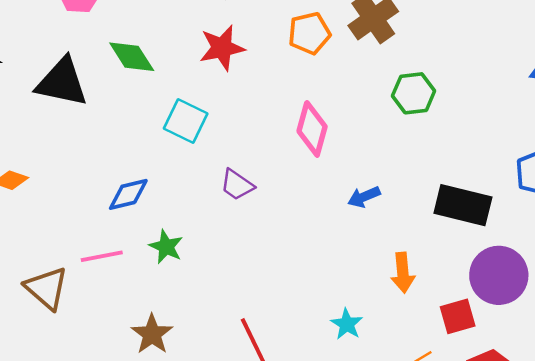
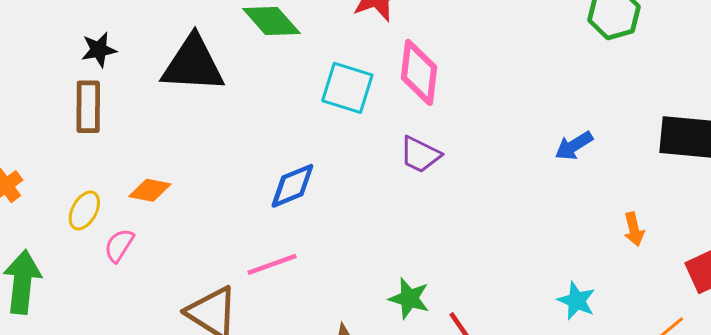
pink diamond: (312, 129) -> (419, 72), moved
green star: (166, 247) -> (409, 298), moved
orange arrow: (403, 273) -> (634, 229), size x0.7

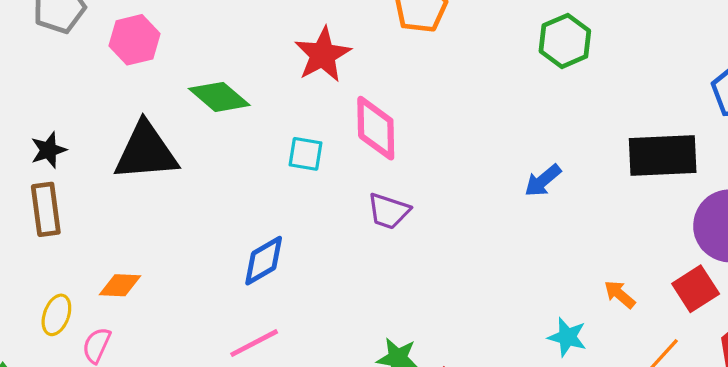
cyan square: (347, 88) -> (305, 154), size x0.7
orange arrow: (634, 229) -> (620, 294), moved, turned 152

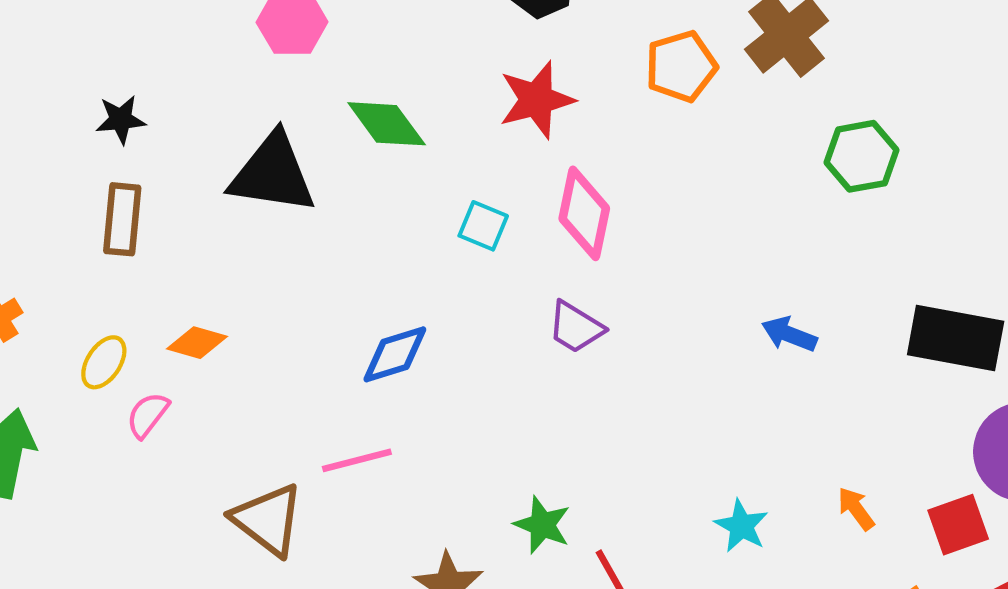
black star: (49, 150) -> (121, 119), moved
blue arrow: (543, 181) -> (789, 334), turned 48
cyan star: (567, 337) -> (741, 526), moved

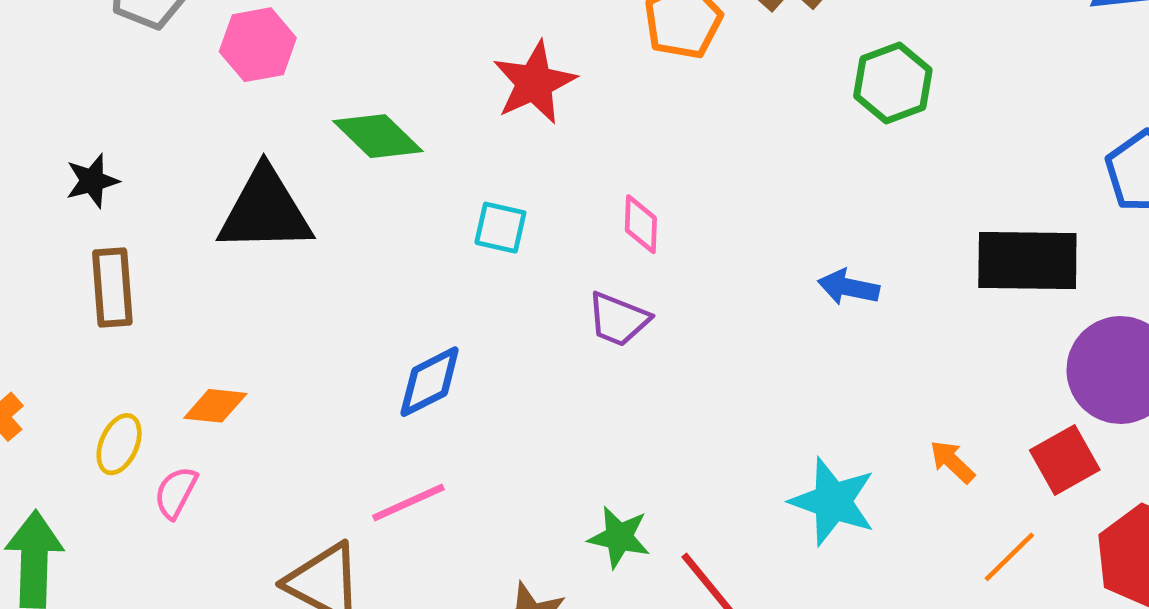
pink diamond: (584, 213) -> (641, 224), moved, size x0.6
cyan star: (741, 526) -> (833, 501), size x1.5

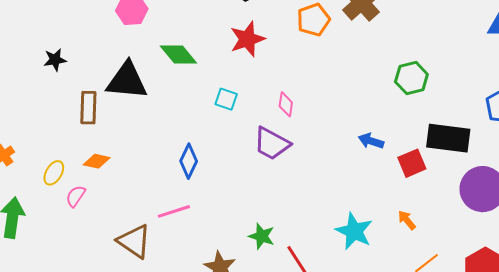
green hexagon: (893, 83) -> (411, 78), moved
brown rectangle: (112, 287) -> (88, 108), moved
purple trapezoid: (618, 319) -> (272, 144), size x1.4
blue diamond: (430, 382) -> (189, 161), turned -44
red square: (1065, 460) -> (412, 163), moved

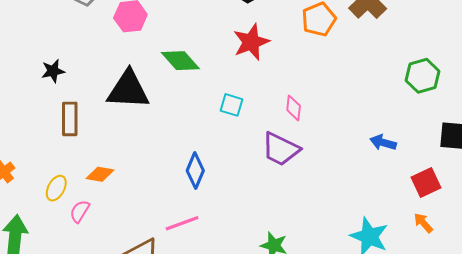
brown rectangle: (88, 108) -> (70, 119), moved
red square: (412, 163) -> (426, 183), moved

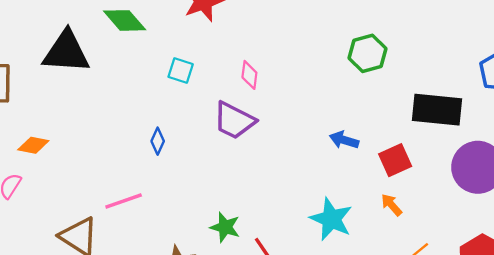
green hexagon: (423, 76) -> (367, 53), moved
blue arrow: (383, 142) -> (344, 140), moved
blue diamond: (195, 171) -> (158, 141), moved, size x0.7

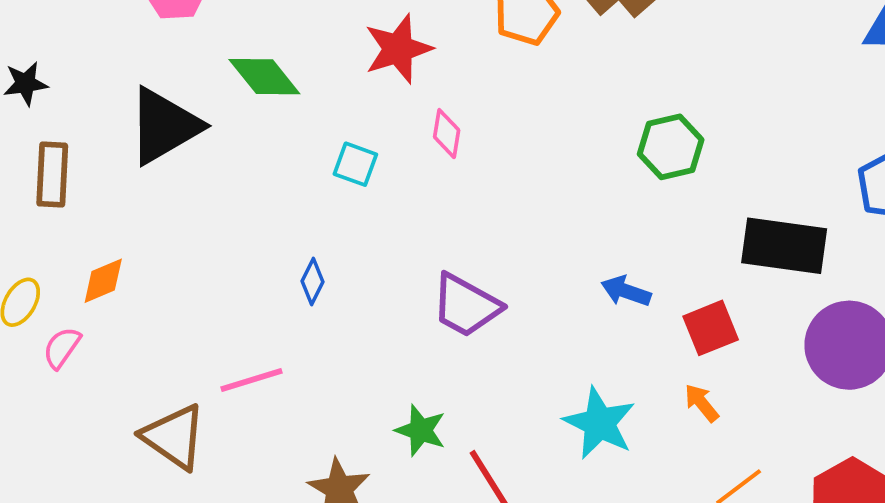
black triangle: (66, 52) -> (164, 126), turned -36
pink diamond: (249, 75) -> (447, 134), moved
purple trapezoid: (234, 121) -> (466, 305), moved
orange diamond: (33, 145) -> (103, 281), turned -36

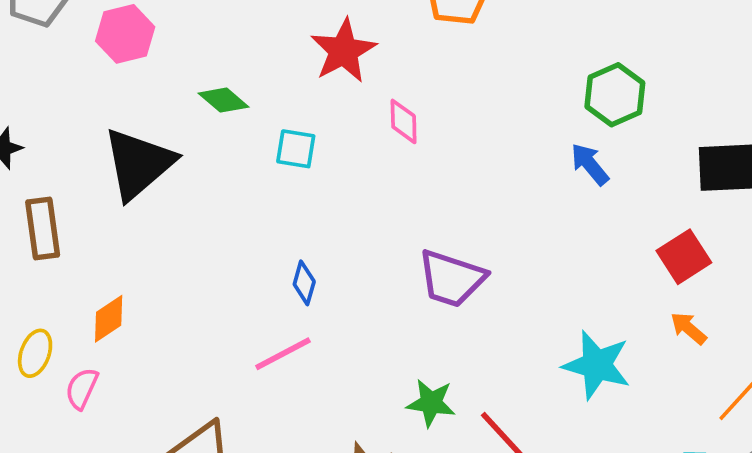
green diamond: (264, 77) -> (224, 100), size x0.7
cyan square: (355, 164) -> (296, 149), moved
blue arrow: (626, 291) -> (590, 164), moved, turned 42
pink line: (251, 380) -> (283, 354), moved

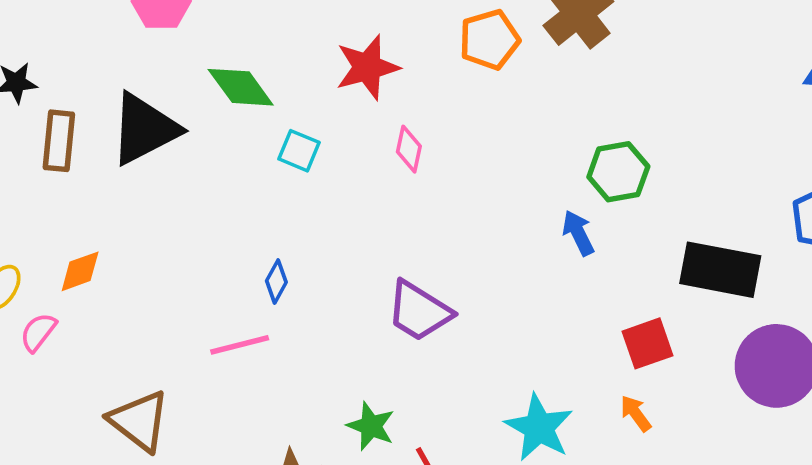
green diamond: (224, 100) -> (241, 87), size x1.4
brown rectangle: (43, 229) -> (59, 141), moved

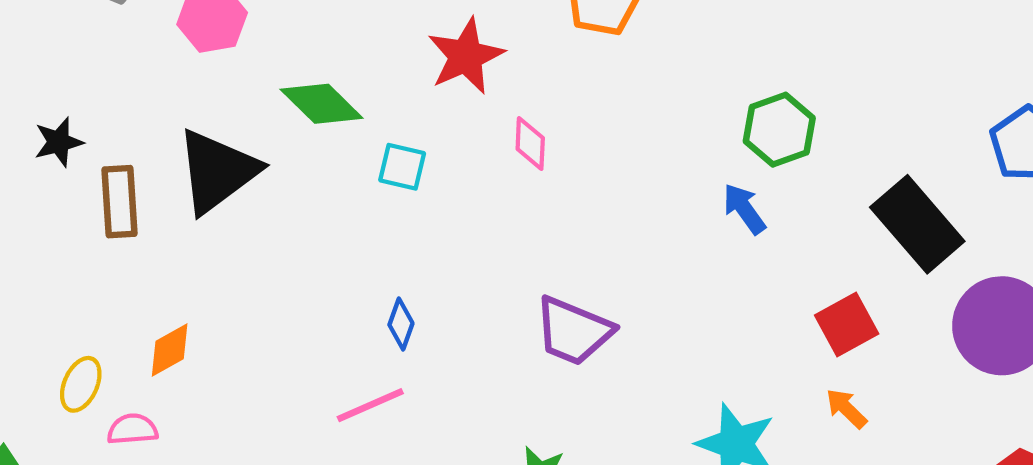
black rectangle: (720, 270) -> (917, 224), turned 48
pink semicircle: (38, 332) -> (132, 429), turned 57

